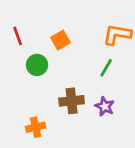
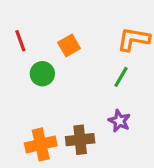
brown cross: (72, 101) -> (80, 140), moved
orange cross: (36, 127) -> (41, 144), size x1.4

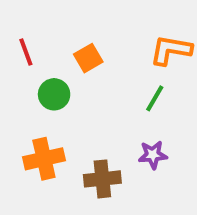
purple star: (119, 121) -> (153, 155), turned -30
orange cross: (41, 144) -> (44, 159), moved

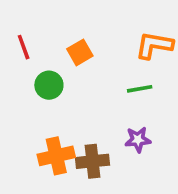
green line: (155, 98) -> (140, 89), turned 50
orange cross: (44, 159) -> (56, 156), moved

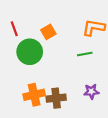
green circle: (49, 85) -> (30, 52), size x1.5
purple star: (138, 140) -> (91, 91), moved

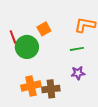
red line: (14, 29) -> (13, 37), moved
purple star: (91, 91) -> (78, 73), moved

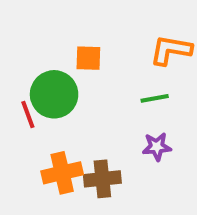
orange square: (44, 29) -> (88, 58), turned 32
red line: (13, 37) -> (28, 114), moved

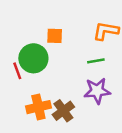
purple star: (157, 147) -> (97, 91), size x1.5
brown cross: (102, 179) -> (63, 111), turned -30

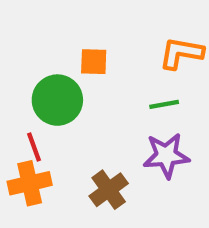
red line: (17, 71) -> (34, 147), moved
orange cross: (38, 107) -> (30, 183), moved

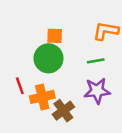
green circle: (57, 100) -> (48, 58), moved
orange cross: (30, 183) -> (42, 97), moved

